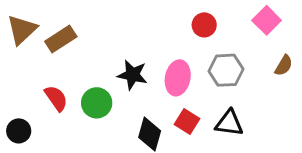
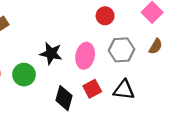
brown semicircle: (284, 65) -> (156, 46), moved
red square: (187, 122) -> (92, 89), turned 30

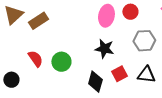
black star: (51, 53) -> (104, 49), moved
pink ellipse: (85, 56) -> (106, 16), moved

